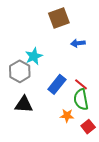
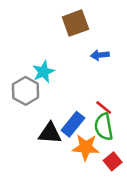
blue rectangle: (57, 84) -> (73, 124), moved
black triangle: (24, 104) -> (50, 133), moved
orange star: (67, 116) -> (86, 147), size x1.5

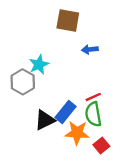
brown square: (75, 23) -> (68, 21), turned 30
red line: (104, 108) -> (93, 97), turned -63
black triangle: (50, 133) -> (45, 120), turned -30

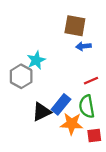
brown square: (68, 21) -> (75, 26), moved
red line: (93, 97) -> (91, 81), moved
red square: (101, 146) -> (94, 136), turned 32

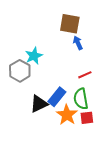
blue arrow: (84, 46) -> (78, 43), turned 72
orange star: (72, 124) -> (67, 115), turned 30
red square: (94, 136) -> (87, 118), moved

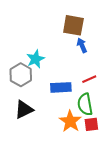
blue rectangle: (57, 97) -> (61, 87), moved, turned 48
black triangle: (39, 104) -> (24, 110), moved

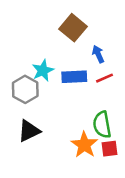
brown square: (73, 25) -> (73, 28), moved, turned 30
red line: (89, 79) -> (105, 78), moved
blue rectangle: (61, 87) -> (74, 77), moved

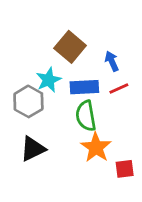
brown square: (73, 28) -> (70, 47), moved
green semicircle: (102, 125) -> (86, 116), moved
orange star: (84, 145) -> (96, 147), moved

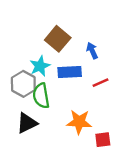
red line: (119, 89) -> (100, 83), moved
green semicircle: (86, 116) -> (41, 96), moved
orange star: (96, 147) -> (79, 122), turned -30

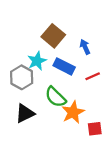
blue rectangle: (70, 72) -> (64, 66), turned 30
green semicircle: (41, 96) -> (55, 97), moved, turned -35
orange star: (79, 122) -> (73, 112), turned -30

